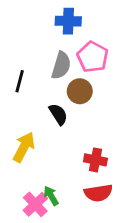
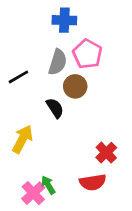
black line: (20, 81) -> (18, 77), turned 45
red cross: (95, 160) -> (106, 153), moved, turned 35

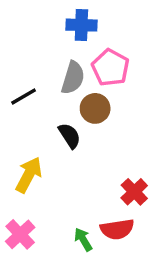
green arrow: (48, 185) -> (83, 239), moved
pink cross: (33, 193) -> (20, 234), moved

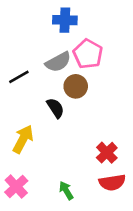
gray semicircle: (73, 78) -> (58, 62), turned 45
red semicircle: (117, 229) -> (112, 182), moved

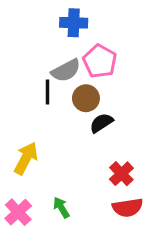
black line: (19, 77) -> (47, 92), moved, turned -60
black semicircle: (55, 108) -> (101, 123), moved, turned -90
green arrow: (66, 191) -> (61, 208), moved

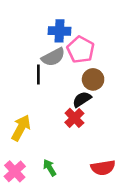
blue cross: (74, 23) -> (60, 31), moved
brown circle: (86, 98) -> (93, 79), moved
red cross: (121, 174) -> (74, 118), moved

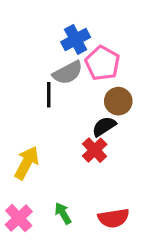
blue cross: (60, 31) -> (76, 40), turned -30
red semicircle: (103, 168) -> (114, 218), moved

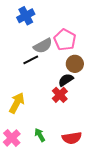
blue cross: (76, 40) -> (26, 16), moved
black line: (49, 95) -> (31, 60), turned 63

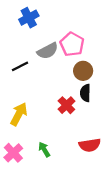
black line: (31, 60) -> (20, 66), moved
black semicircle: (66, 80) -> (85, 93), moved, turned -56
red semicircle: (72, 138) -> (90, 145), moved

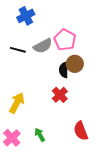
black line: (20, 66) -> (18, 50), moved, turned 42
black semicircle: (85, 93) -> (64, 70), moved
red semicircle: (90, 145) -> (81, 131), turned 78

